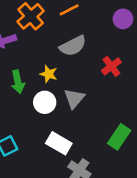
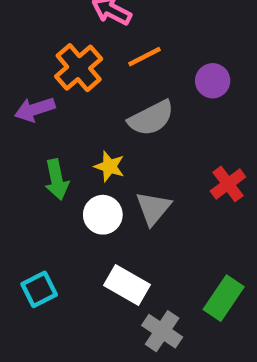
purple circle: (123, 19) -> (213, 81), moved
red cross: (111, 66) -> (228, 184), moved
green rectangle: (119, 137) -> (224, 298), moved

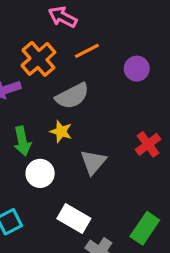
gray semicircle: (151, 118) -> (72, 96), moved
white circle: (103, 215) -> (40, 173), moved

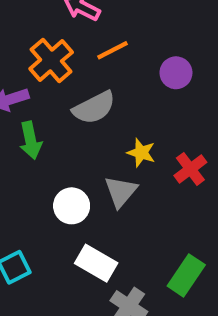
yellow star: (61, 131) -> (141, 153), moved
green arrow: (22, 141) -> (31, 140), moved
white circle: (40, 173) -> (72, 206), moved

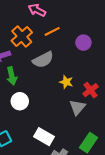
gray triangle: (121, 192) -> (77, 107), moved
white circle: (72, 206) -> (20, 101), moved

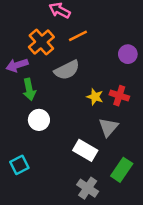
purple circle: (83, 43) -> (128, 54), moved
red cross: (91, 90) -> (119, 96), moved, turned -35
white rectangle: (44, 137) -> (85, 150), moved

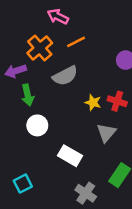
white rectangle: (85, 150) -> (70, 156), moved
cyan square: (19, 165) -> (23, 184), moved

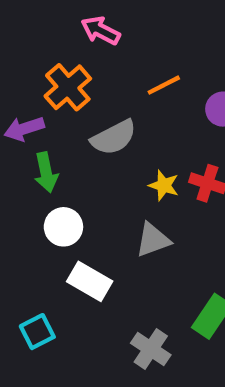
orange line: (76, 42) -> (164, 85), moved
gray triangle: (106, 133) -> (153, 240), moved, turned 30
white rectangle: (70, 156) -> (90, 281), moved

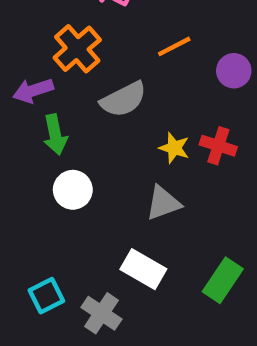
white rectangle: (90, 281) -> (143, 269), moved
gray cross: (151, 349) -> (101, 313), moved

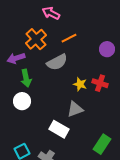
orange line: (174, 46) -> (69, 38), moved
white circle: (73, 190) -> (22, 101), moved
white rectangle: (143, 269) -> (59, 129), moved

